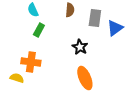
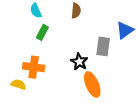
gray rectangle: (95, 18) -> (103, 46), moved
black star: (80, 47) -> (79, 62), moved

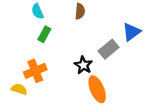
gray rectangle: (103, 46) -> (109, 49), turned 42
orange cross: (34, 67) -> (35, 71), turned -30

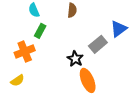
orange cross: (35, 71) -> (25, 52), moved
yellow semicircle: (19, 89) -> (17, 80), turned 128

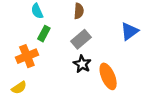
gray rectangle: (98, 44) -> (81, 39), moved
orange ellipse: (88, 80) -> (108, 76), moved

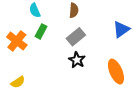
orange cross: (27, 56) -> (17, 41), moved, turned -30
orange ellipse: (108, 76) -> (116, 72), moved

